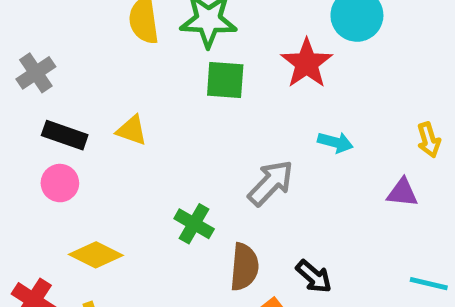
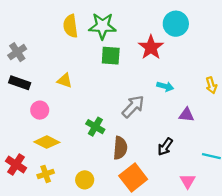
black rectangle: (65, 135) -> (20, 83), moved
pink circle: (60, 183) -> (40, 110), moved
purple triangle: (402, 193) -> (186, 115), moved
black arrow: (314, 276) -> (165, 147), moved, turned 84

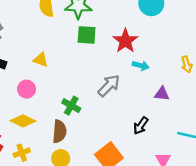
red star: (151, 47) -> (125, 41), moved
pink circle: (40, 110) -> (27, 89), moved
brown semicircle: (120, 148) -> (59, 131), moved

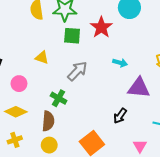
red star: (125, 41) -> (101, 27), moved
yellow triangle: (41, 60) -> (42, 58), moved
gray arrow: (109, 86) -> (77, 71), moved
purple triangle: (162, 94) -> (139, 88), size x1.6

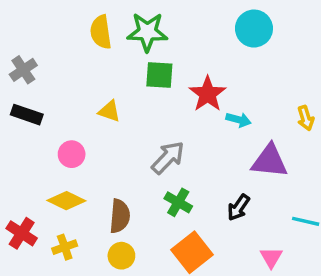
red star: (101, 27) -> (208, 94), moved
gray arrow: (77, 71) -> (168, 158), moved
green cross: (59, 98) -> (178, 202), moved

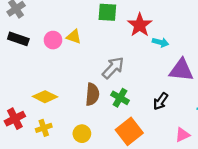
pink circle: (72, 154) -> (53, 40), moved
brown semicircle: (120, 216) -> (92, 94), moved
red cross: (22, 233) -> (15, 119), turned 30
pink triangle: (271, 257) -> (182, 135), turned 35

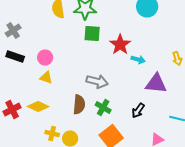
yellow triangle: (74, 37) -> (46, 78), moved
gray arrow: (113, 68) -> (97, 82), turned 60
red cross: (15, 119) -> (12, 110), moved
yellow cross: (44, 128) -> (52, 134), moved, turned 32

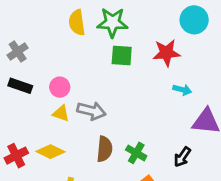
red star: (120, 44) -> (166, 53), moved, turned 30
gray arrow: (97, 82) -> (91, 111), moved

